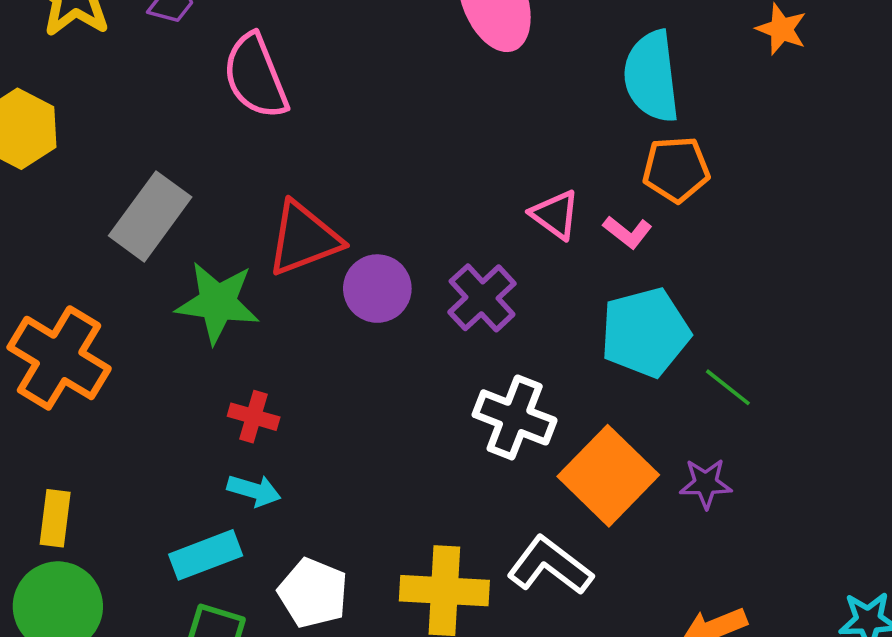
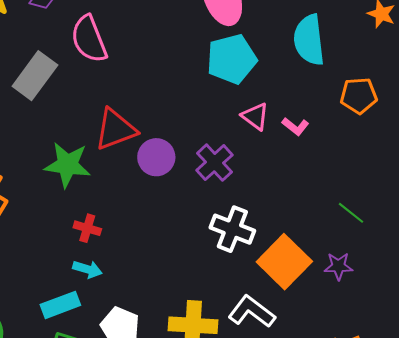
orange pentagon: (676, 169) -> (359, 96), moved
gray rectangle: (150, 216) -> (35, 76), moved
cyan pentagon: (645, 332) -> (232, 59), moved

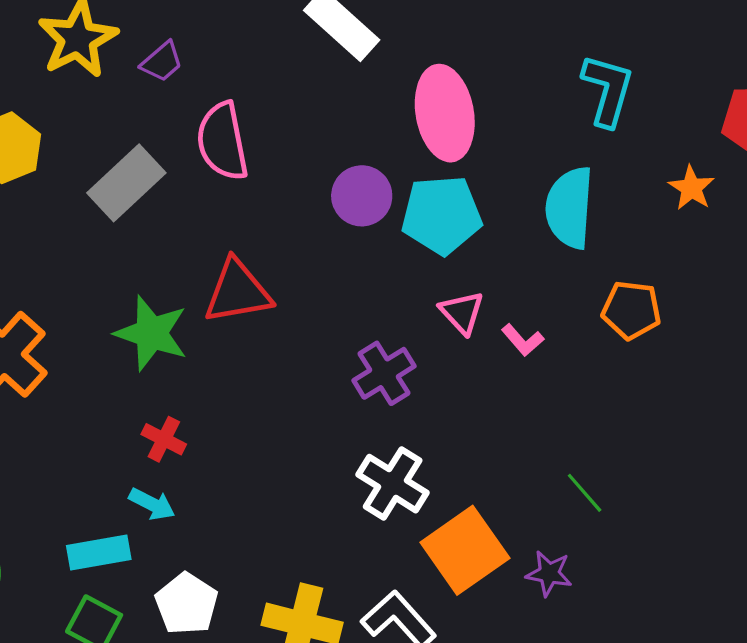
purple circle: (156, 157) -> (362, 196), moved

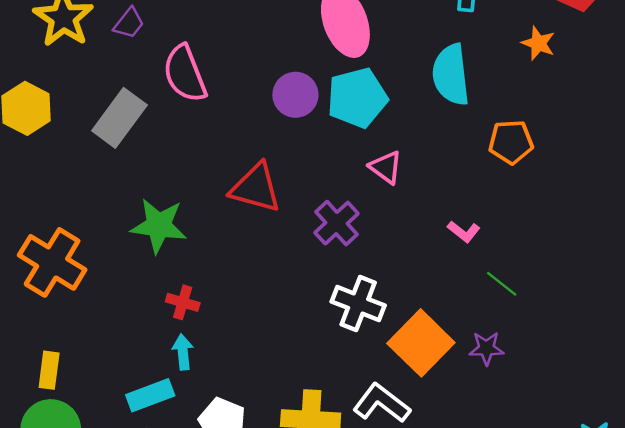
red triangle: (238, 292) -> (256, 188), moved, turned 36
pink L-shape: (523, 340) -> (464, 232), moved
cyan arrow: (152, 504) -> (183, 352), turned -112

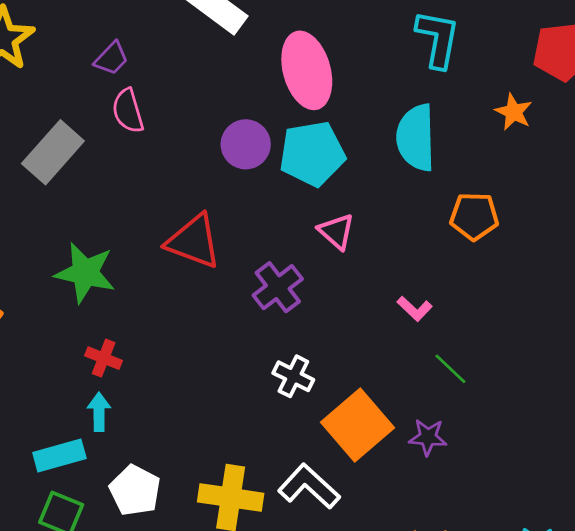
purple trapezoid: (129, 23) -> (111, 58), moved
pink semicircle: (185, 74) -> (128, 111), size x0.7
white cross: (358, 304) -> (293, 376), size x0.7

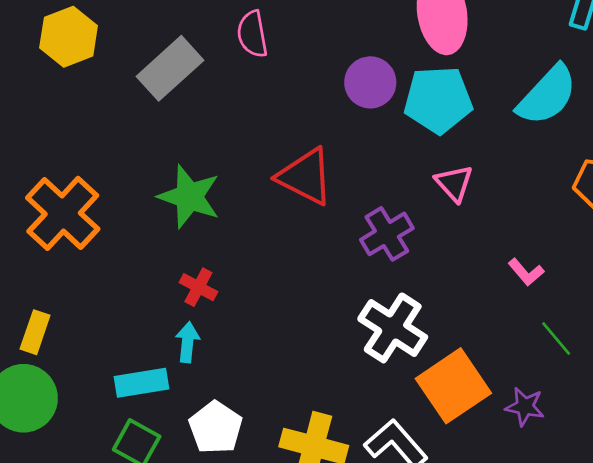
cyan semicircle: (416, 138) -> (547, 95), turned -142
white cross: (293, 376) -> (393, 328), size x1.6

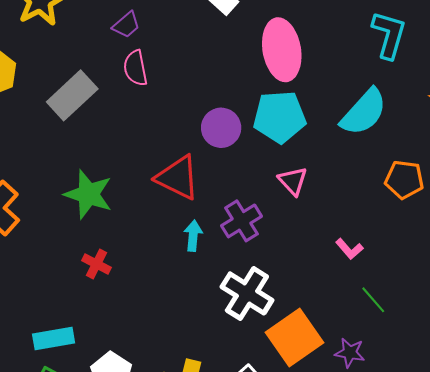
purple circle: (370, 82) -> (221, 128), moved
cyan arrow: (187, 342) -> (193, 236), moved

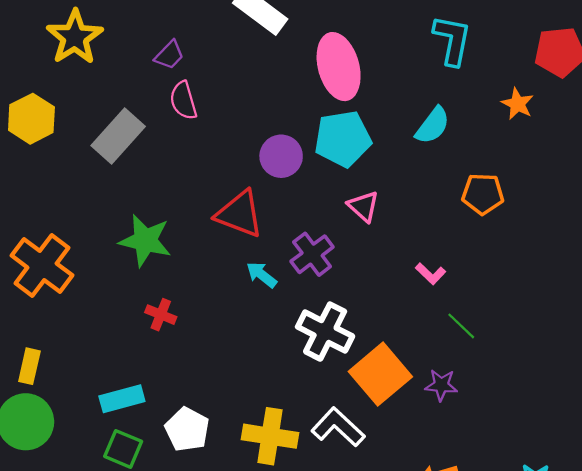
cyan semicircle: (364, 112) -> (433, 125), size x0.7
cyan arrow: (193, 236) -> (262, 275), turned -52

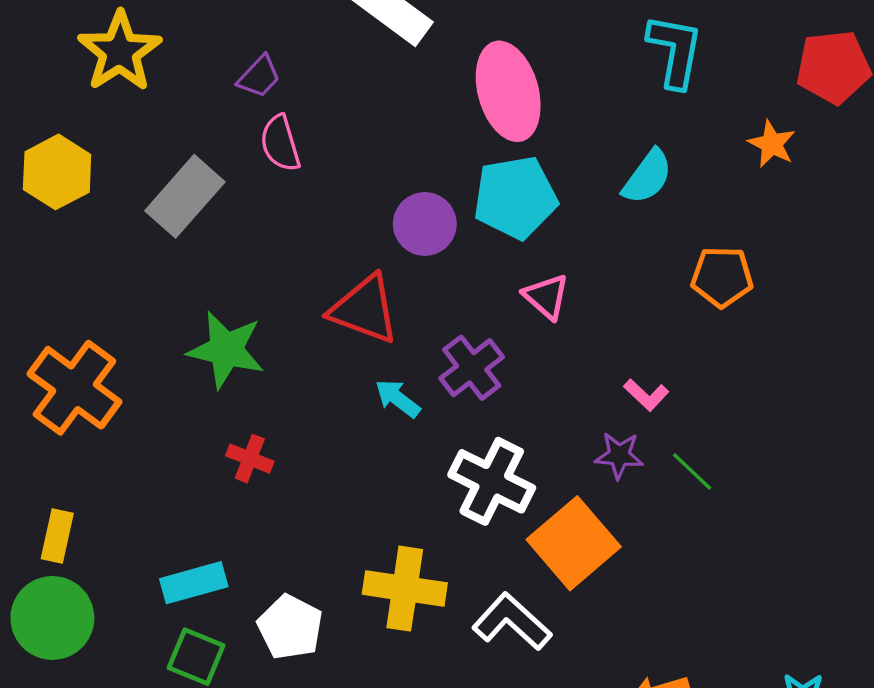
purple star: (441, 385) -> (619, 455), moved
yellow cross: (270, 436) -> (405, 589), moved

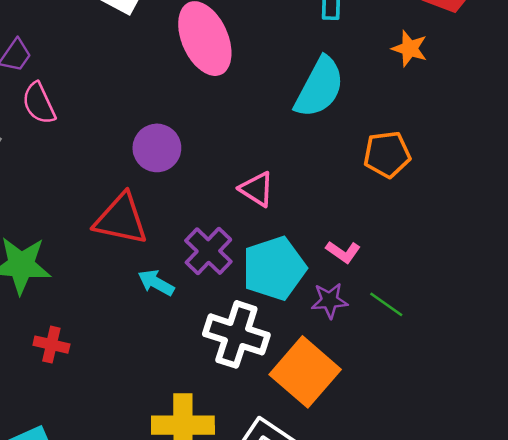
cyan semicircle: (647, 177) -> (319, 87), size x1.4
cyan pentagon: (515, 197) -> (274, 268), moved

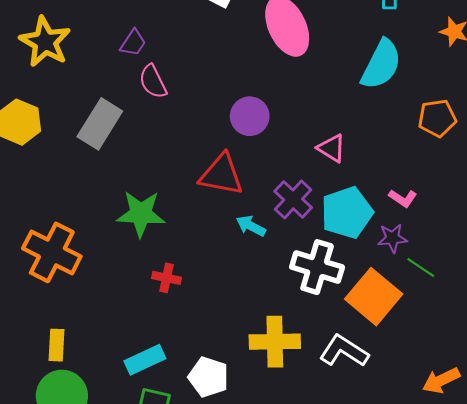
green line: (386, 304) -> (421, 267), moved

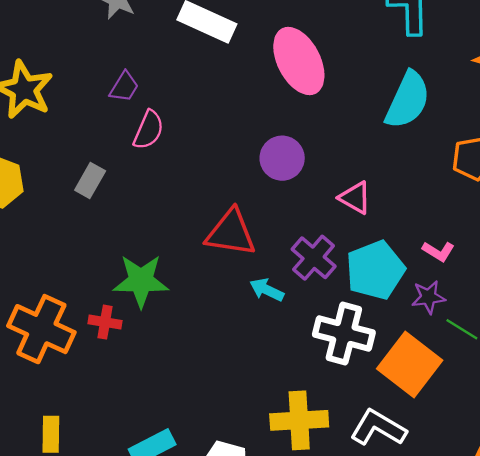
pink semicircle: (153, 82) -> (149, 130), turned -128
purple circle: (250, 116) -> (282, 158), moved
gray rectangle: (100, 124) -> (90, 180), size x0.6
red cross: (167, 278) -> (105, 322), moved

